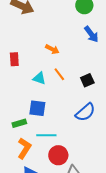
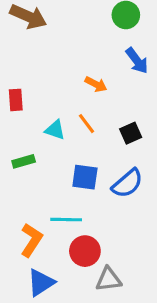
orange arrow: (52, 49) -> (96, 84), moved
blue square: (37, 108) -> (85, 177), moved
green rectangle: (19, 123) -> (24, 161), moved

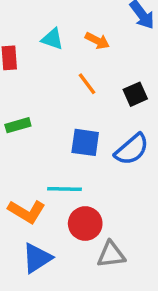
cyan triangle: (55, 130) -> (52, 39), moved
orange L-shape: (31, 240) -> (27, 211), turned 88

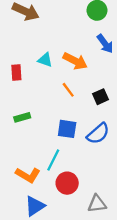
orange arrow: (97, 41) -> (75, 61), size x1.5
cyan line: (64, 189) -> (53, 160), turned -65
gray triangle: (111, 255) -> (97, 204), moved

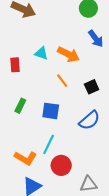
green rectangle: (22, 117) -> (20, 106), turned -48
blue square: (67, 129) -> (51, 111), moved

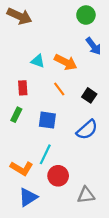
red rectangle: (15, 65) -> (23, 88), moved
black square: (92, 87) -> (89, 95), turned -32

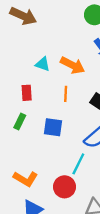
orange line: (59, 89) -> (66, 94), turned 40
cyan line: (45, 154) -> (78, 164), moved

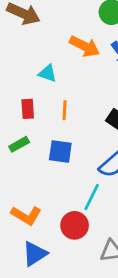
orange arrow: (73, 65) -> (84, 46), moved
orange line: (66, 94) -> (65, 110), moved
green rectangle: (20, 121) -> (19, 144), turned 35

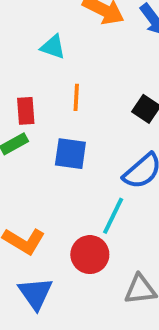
red rectangle: (28, 109) -> (26, 111), moved
blue triangle: (35, 254) -> (35, 293), turned -32

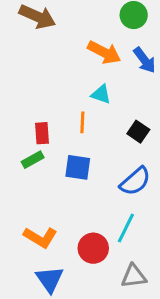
cyan triangle: (53, 47) -> (101, 94), moved
cyan line: (113, 216) -> (126, 228), moved

